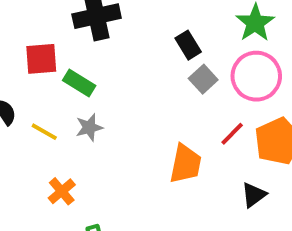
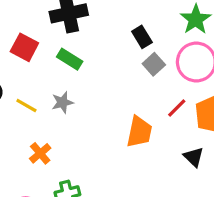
red square: (41, 59) -> (24, 47), turned 32
green rectangle: (79, 83) -> (70, 59), moved
black triangle: (254, 195) -> (194, 157), turned -40

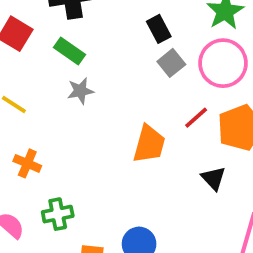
gray star: (62, 102) -> (80, 91), moved
orange cross: (40, 153) -> (27, 163), turned -30

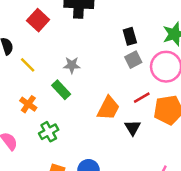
green rectangle: (69, 51) -> (61, 90), moved
black triangle: (213, 178) -> (133, 128), moved
green cross: (58, 214) -> (49, 132), moved, turned -30

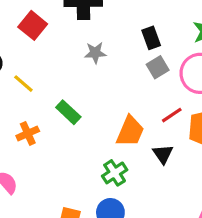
gray star: (72, 65) -> (95, 53), moved
orange cross: (28, 104) -> (28, 133), turned 35
green cross: (49, 132) -> (115, 173), moved

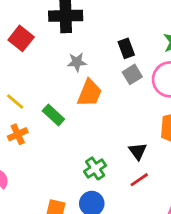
yellow line: (23, 84) -> (15, 102), moved
red line: (172, 115) -> (139, 180), moved
orange trapezoid: (130, 131) -> (89, 93), moved

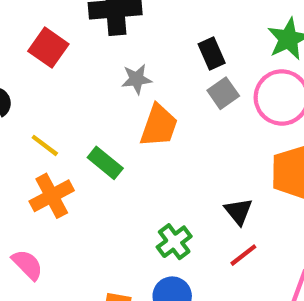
orange cross: (18, 134) -> (52, 196), size x1.4

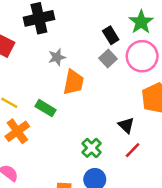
black rectangle: (212, 54) -> (111, 35), moved

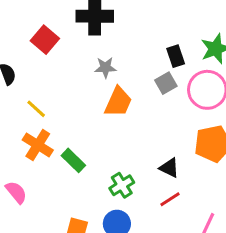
green rectangle: (46, 108) -> (73, 160), moved
black triangle: (126, 125) -> (169, 168), turned -30
orange cross: (17, 131) -> (38, 145), turned -35

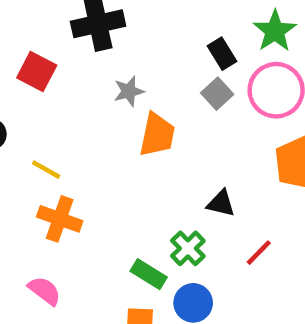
green rectangle: (73, 160) -> (149, 274), moved
black triangle: (169, 168) -> (221, 203), moved

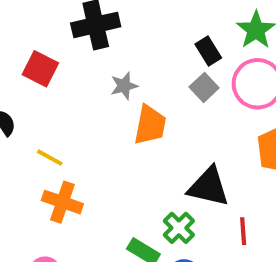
black triangle: (221, 203) -> (209, 187), size x1.6
red line: (259, 253) -> (243, 231), turned -48

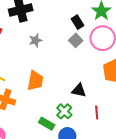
orange trapezoid: (150, 125) -> (35, 81), moved
black triangle: (209, 187) -> (79, 90), size x0.7

